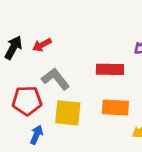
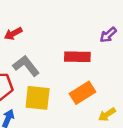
orange rectangle: (115, 107) -> (82, 93), turned -35

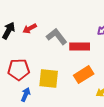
gray L-shape: (26, 66) -> (57, 37), moved

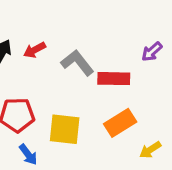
blue arrow: (26, 95) -> (28, 155), turned 120

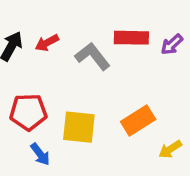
red rectangle: (114, 79) -> (131, 38), moved

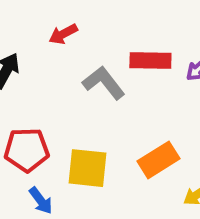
red arrow: (47, 43) -> (63, 34), moved

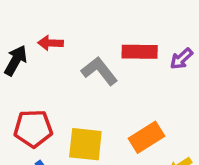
red arrow: (63, 34) -> (51, 43), moved, turned 30

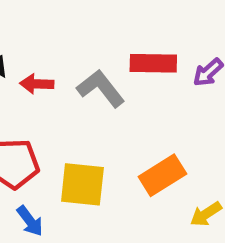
red arrow: (51, 43) -> (37, 84), moved

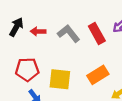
red rectangle: (153, 63) -> (97, 34), moved, turned 60

